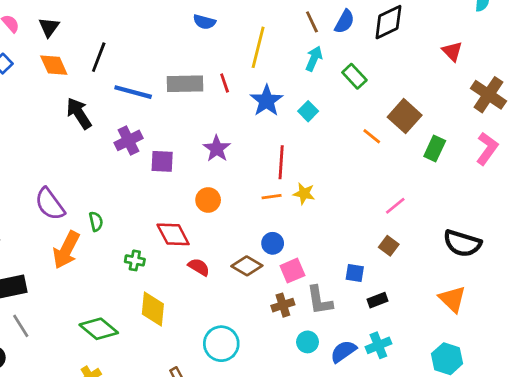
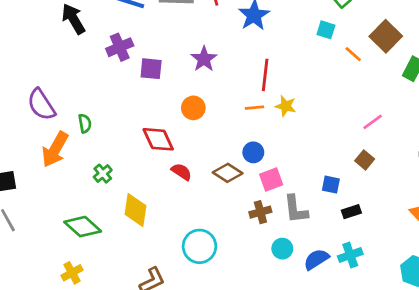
cyan square: (308, 111) -> (326, 30), moved, turned -30
green cross: (135, 260) -> (103, 174), moved, turned 36

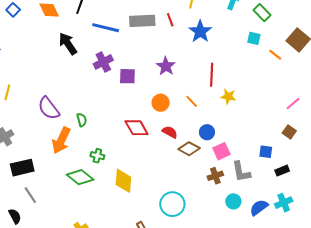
orange line: (254, 108) -> (192, 101), moved, turned 56
red semicircle: (181, 172) -> (170, 132), moved
green cross: (103, 174) -> (97, 156), turned -32
green diamond: (83, 227) -> (80, 177), moved

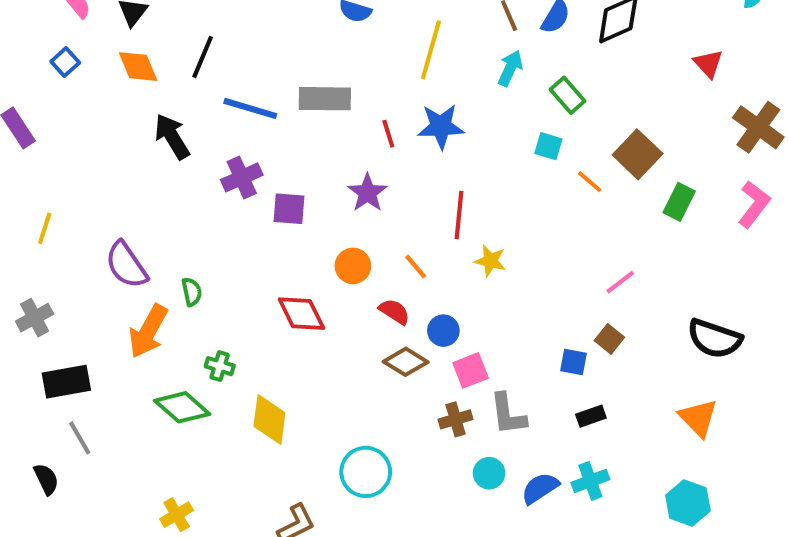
red line: (170, 20) -> (388, 134), moved
blue star: (200, 31) -> (441, 126), turned 30
red semicircle: (170, 132) -> (394, 311), moved
blue square: (266, 152) -> (574, 362), moved

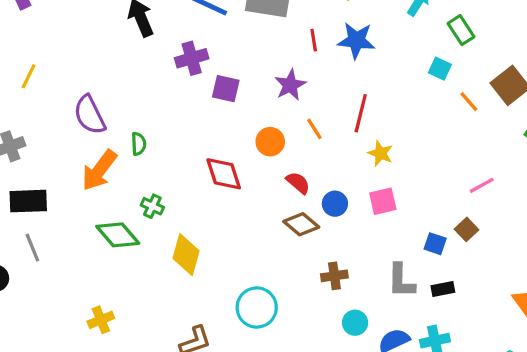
orange line: (416, 267) -> (314, 129), moved
pink square: (471, 370) -> (383, 201), moved
gray L-shape: (508, 414) -> (401, 281), moved

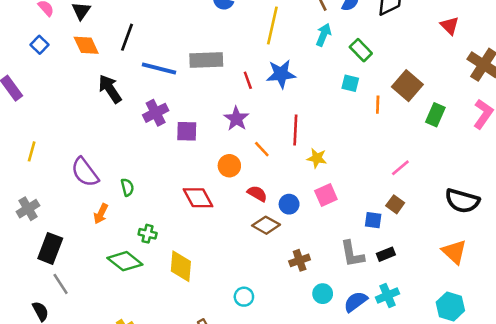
orange line: (469, 102) -> (378, 105), turned 54
orange arrow: (99, 170) -> (101, 214), size x0.6
black rectangle: (28, 201) -> (50, 248), turned -56
cyan circle: (257, 308) -> (244, 297), size x0.6

